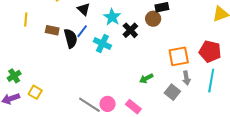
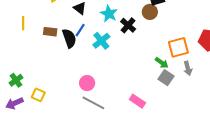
cyan cross: (102, 43) -> (101, 41), turned 30
green arrow: (146, 78) -> (162, 63), moved, turned -112
gray square: (172, 92) -> (166, 78), moved
pink circle: (108, 104) -> (87, 83), moved

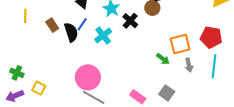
brown rectangle: (50, 32) -> (52, 25), turned 48
gray square: (166, 78) -> (167, 93), moved
green cross: (16, 80) -> (17, 73), turned -32
pink circle: (87, 83) -> (88, 77), size x1.6

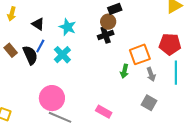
black cross: (130, 21) -> (106, 35), moved, turned 35
green arrow: (163, 59) -> (125, 71), turned 72
gray square: (167, 93) -> (149, 103), moved

